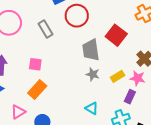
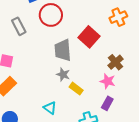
yellow rectangle: (118, 76) -> (76, 89), moved, turned 64
purple rectangle: (130, 97) -> (107, 103), moved
cyan triangle: (92, 108) -> (50, 108), moved

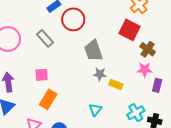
red square: (89, 37) -> (130, 30), moved
purple rectangle: (107, 103) -> (157, 85), moved
cyan triangle: (50, 108) -> (95, 110), turned 48

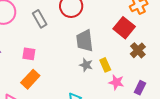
pink star: (145, 70) -> (116, 82), moved
yellow rectangle: (116, 85) -> (105, 65), moved, turned 32

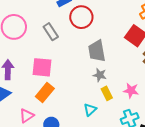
pink square: (29, 54) -> (42, 67), size x1.5
yellow rectangle: (105, 65) -> (107, 93), moved

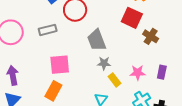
gray rectangle: (51, 32) -> (48, 30), turned -60
pink square: (42, 67) -> (60, 65), moved

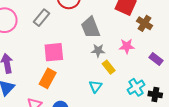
gray rectangle: (48, 30) -> (42, 18), turned -36
purple rectangle: (162, 72) -> (156, 59), turned -64
pink star: (138, 73) -> (127, 46), moved

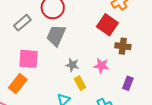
brown cross: (145, 23) -> (123, 46), turned -35
gray trapezoid: (91, 27) -> (56, 36), moved, turned 35
purple rectangle: (156, 59) -> (128, 83), turned 64

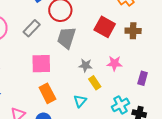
red square: (107, 25) -> (105, 27), moved
brown cross: (123, 46) -> (133, 31), moved
orange rectangle: (18, 84) -> (47, 93), moved, turned -60

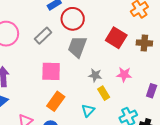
orange rectangle: (47, 93) -> (56, 101), turned 60

